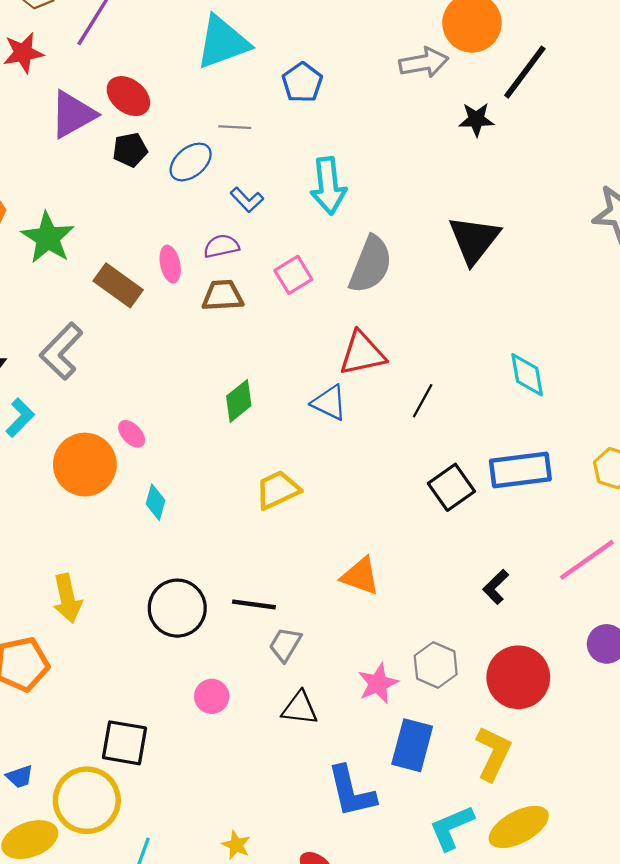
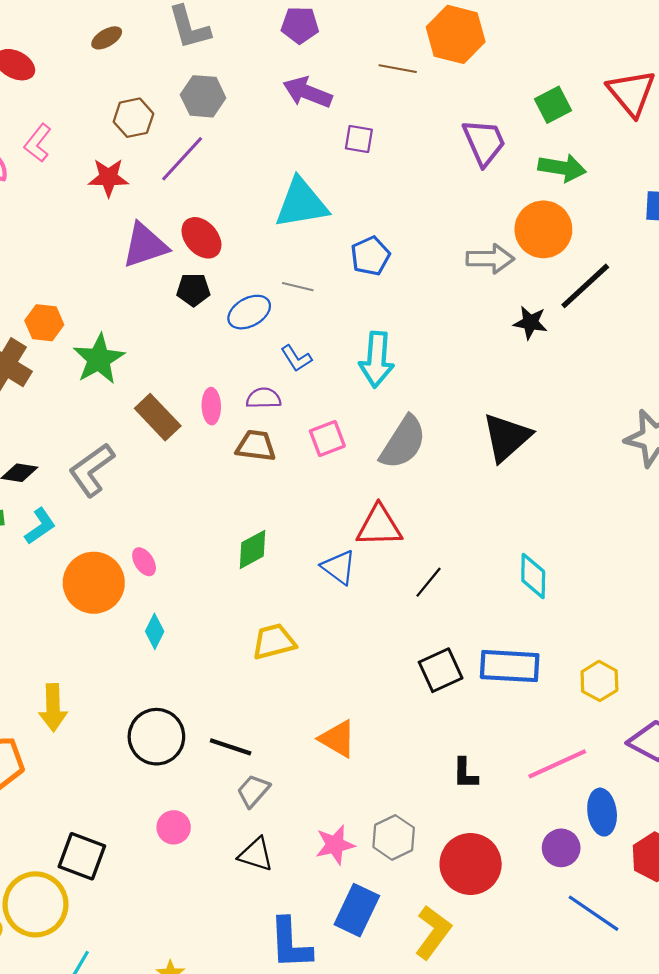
black L-shape: (496, 587) -> (465, 773), turned -56

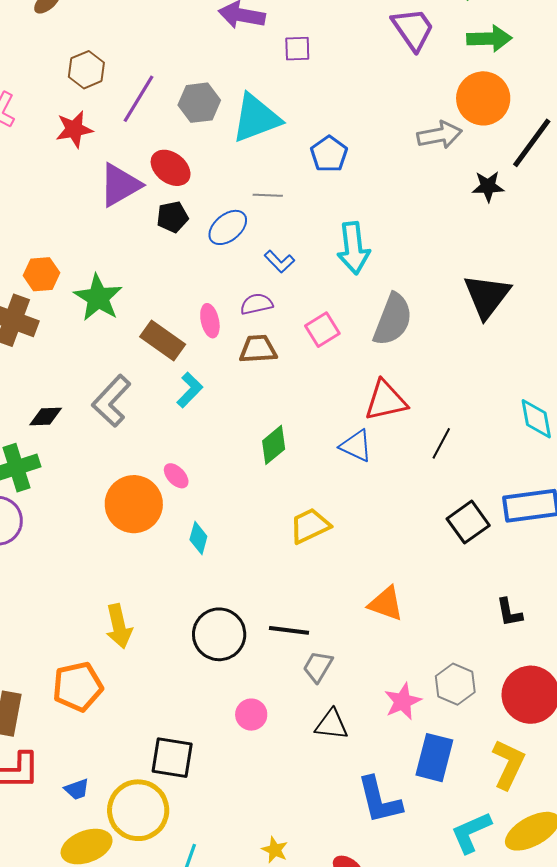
gray hexagon: (203, 96) -> (199, 103), moved
cyan L-shape: (40, 526) -> (190, 390), moved

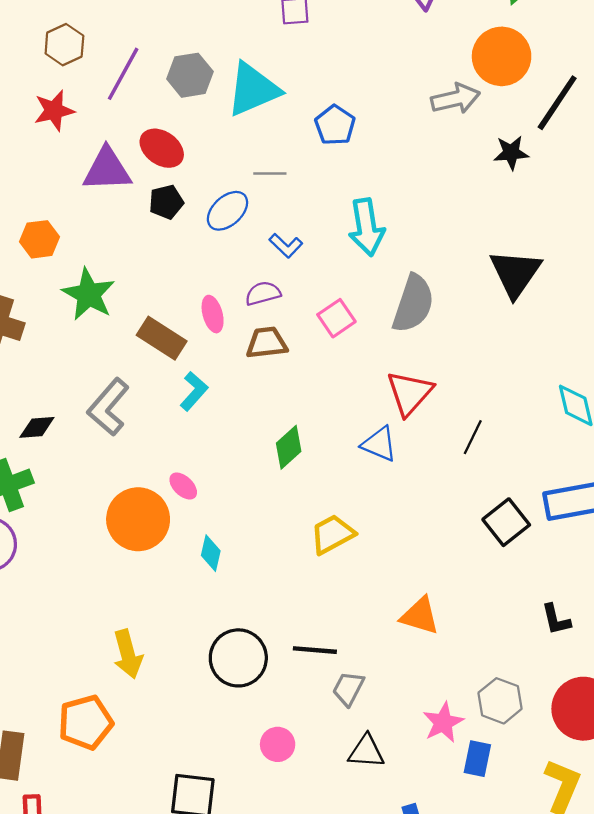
purple triangle: (120, 185) -> (107, 169), turned 30
orange hexagon: (41, 274) -> (39, 239), moved
red triangle: (386, 401) -> (410, 393), turned -33
blue rectangle: (434, 758) -> (477, 759), moved, size x0.7

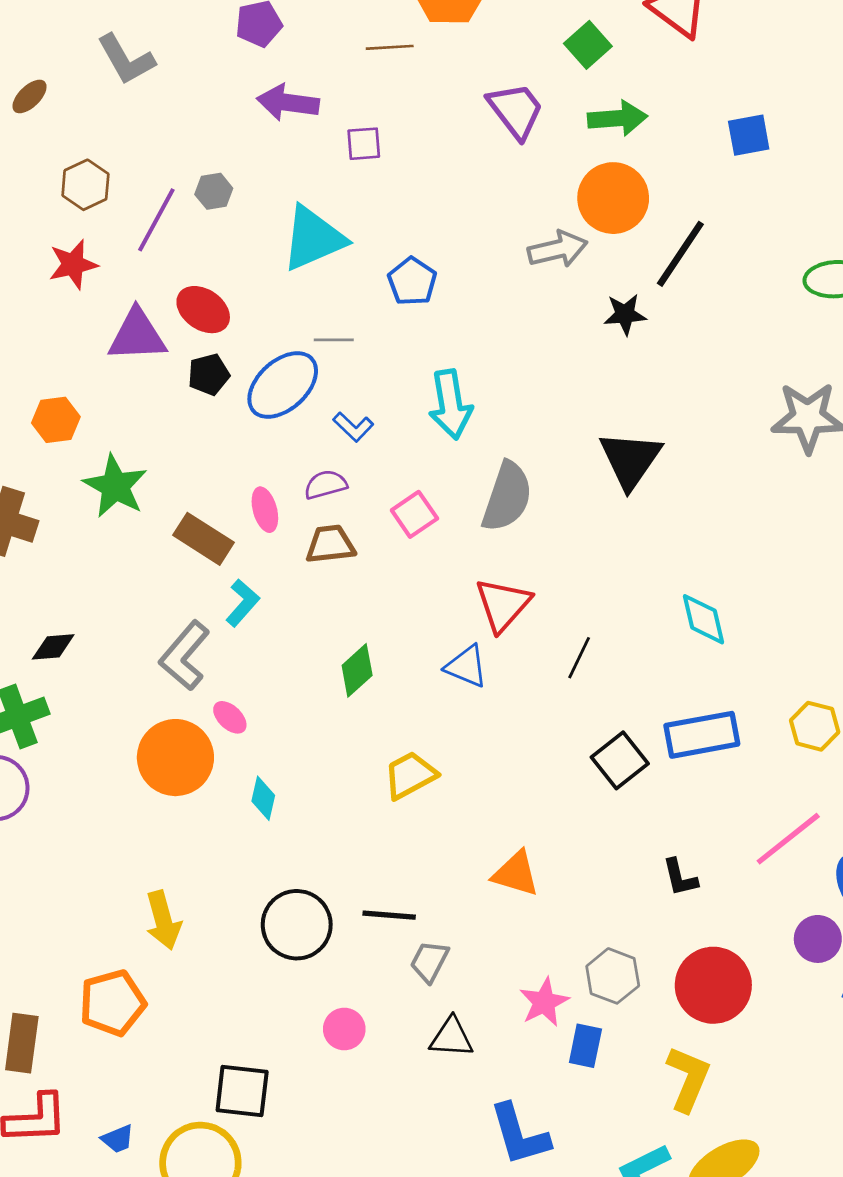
gray hexagon: (190, 75) -> (214, 191), moved, size x0.7
blue ellipse: (227, 211) -> (283, 385), size x1.4
gray L-shape: (108, 407) -> (185, 656), moved

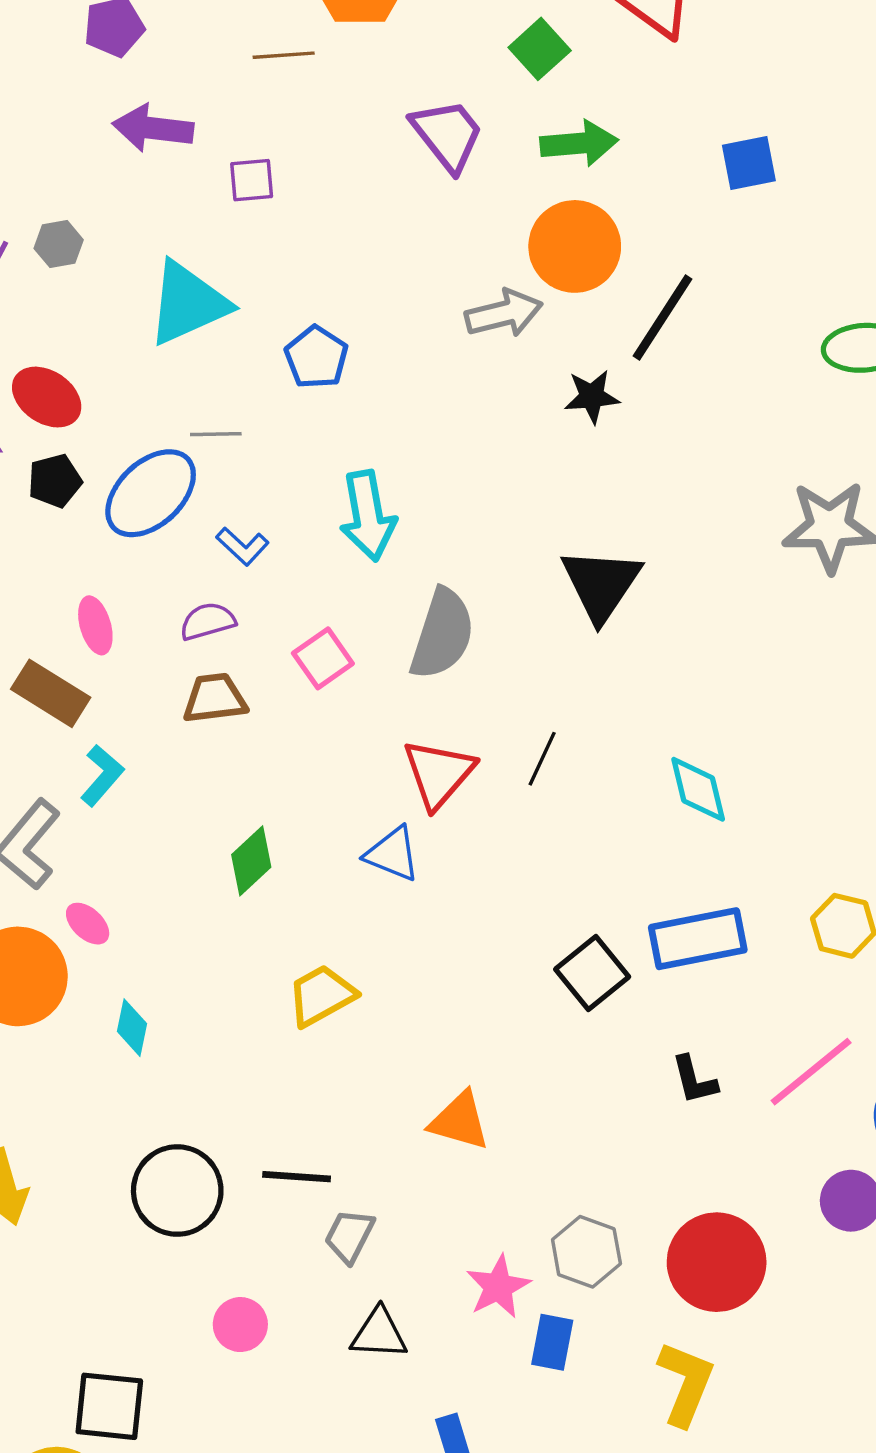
pink ellipse: (265, 510) -> (95, 625), moved
black line: (579, 658) -> (542, 759), moved
black L-shape: (680, 878) -> (694, 1080), moved

